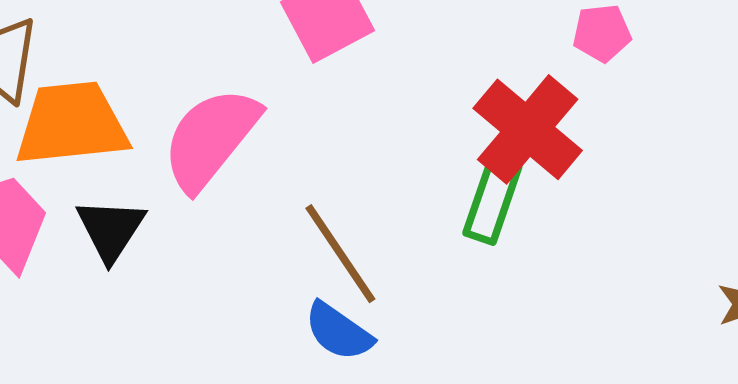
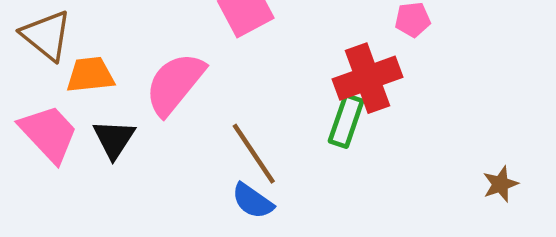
orange trapezoid: (72, 124) -> (90, 75), size x0.7
red cross: (528, 129) -> (368, 78), turned 30

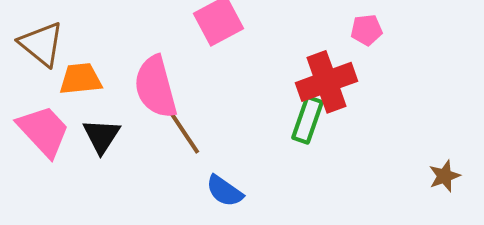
pink semicircle: (175, 84) -> (156, 87), turned -54
brown line: (254, 154) -> (180, 127), moved

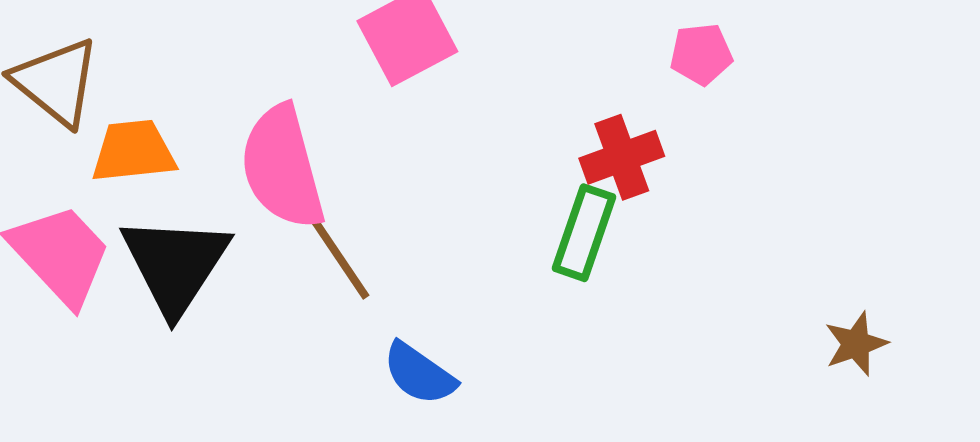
red cross: (326, 82) -> (622, 157), size x0.7
black triangle: (102, 136) -> (175, 264), size x1.5

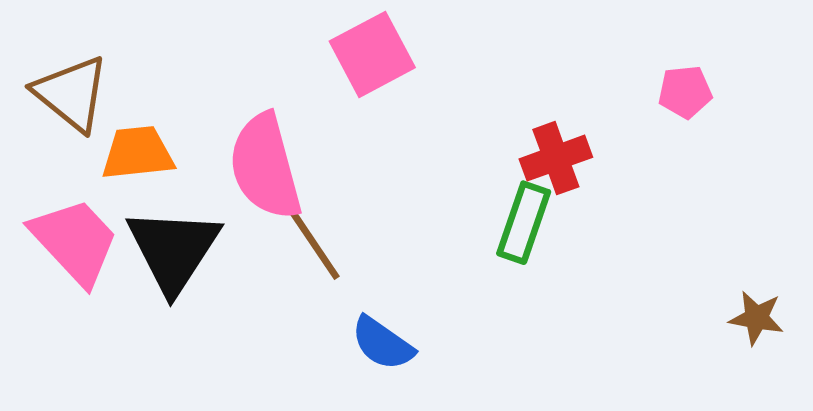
pink pentagon: (701, 54) -> (685, 92), moved
brown star: (856, 344) -> (756, 318), turned 30

